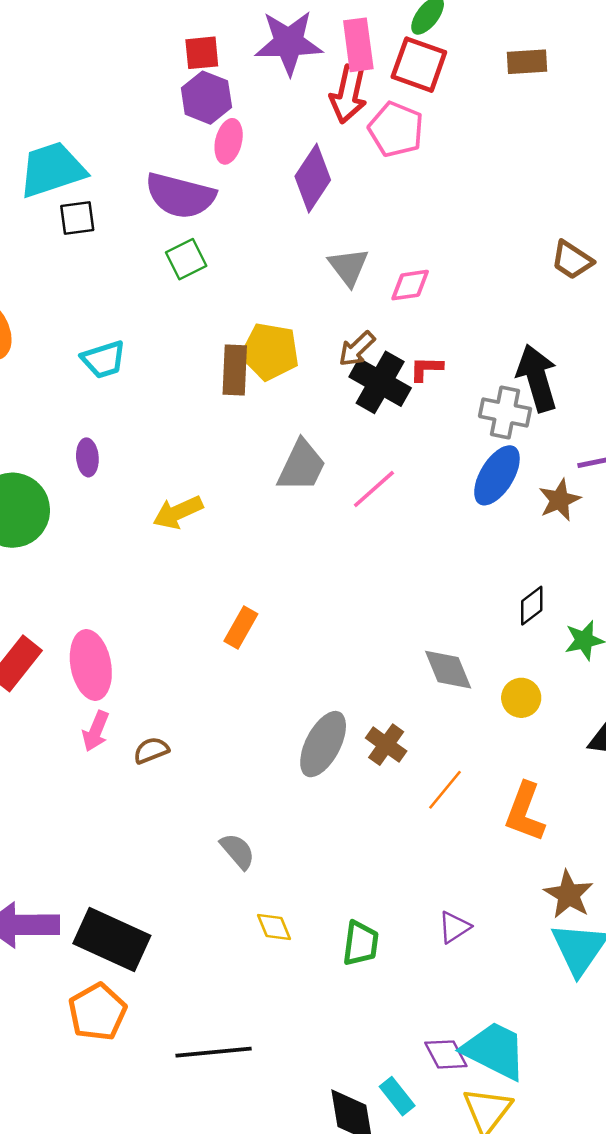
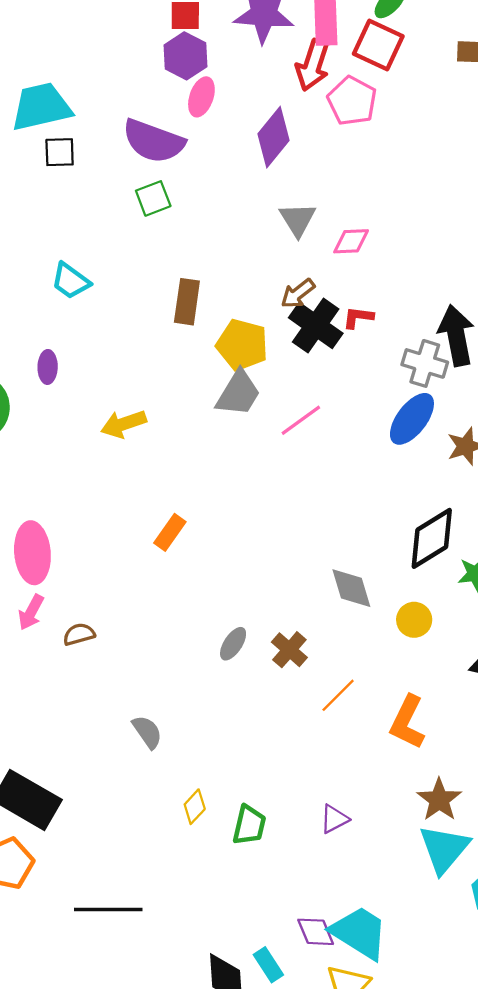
yellow pentagon: (270, 351) -> (242, 345), moved
cyan trapezoid: (104, 360) -> (71, 281), turned 48
black diamond: (532, 606) -> (432, 538), size x1.8
gray ellipse: (323, 744) -> (233, 644), size x0.6
yellow diamond: (274, 927) -> (195, 807), moved, turned 60

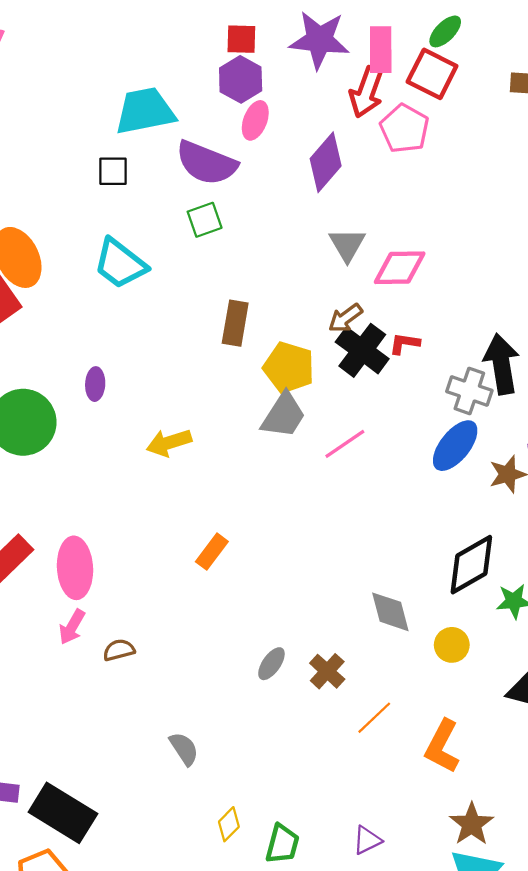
cyan trapezoid: (41, 107) -> (145, 111), moved
pink diamond: (351, 241) -> (400, 268), size x1.4
cyan trapezoid: (71, 281) -> (120, 264), moved, size x1.4

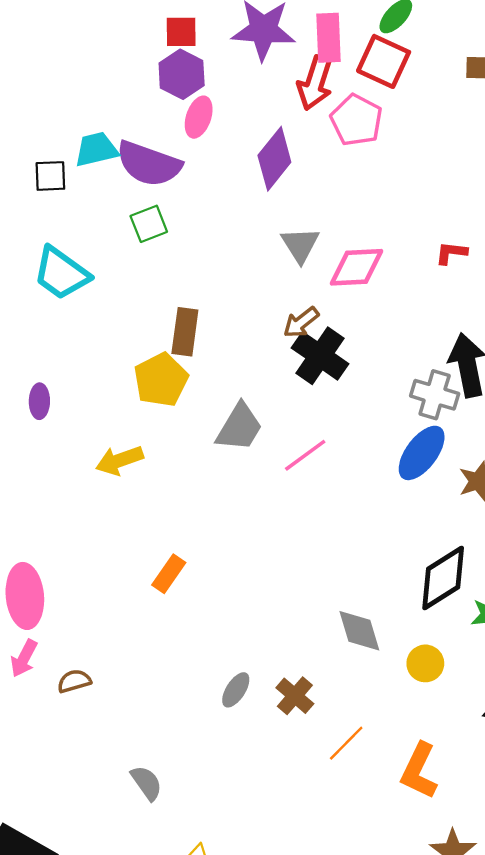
cyan trapezoid: (145, 111) -> (96, 149), moved, size x0.7
red L-shape: (405, 343) -> (451, 253), moved
yellow pentagon: (289, 367) -> (161, 380), moved, turned 30

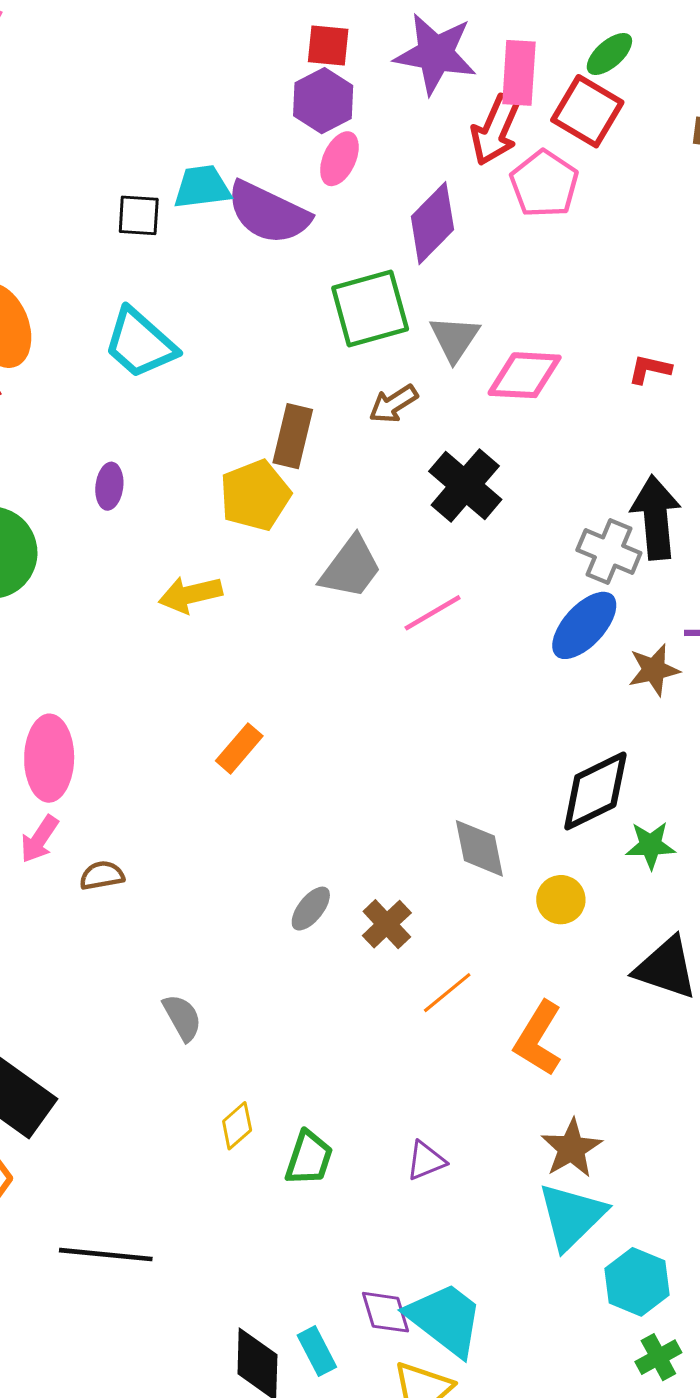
green square: (149, 224) -> (370, 308), moved, size x1.6
brown arrow: (301, 322) -> (393, 404), moved
purple ellipse: (39, 401) -> (109, 486), moved

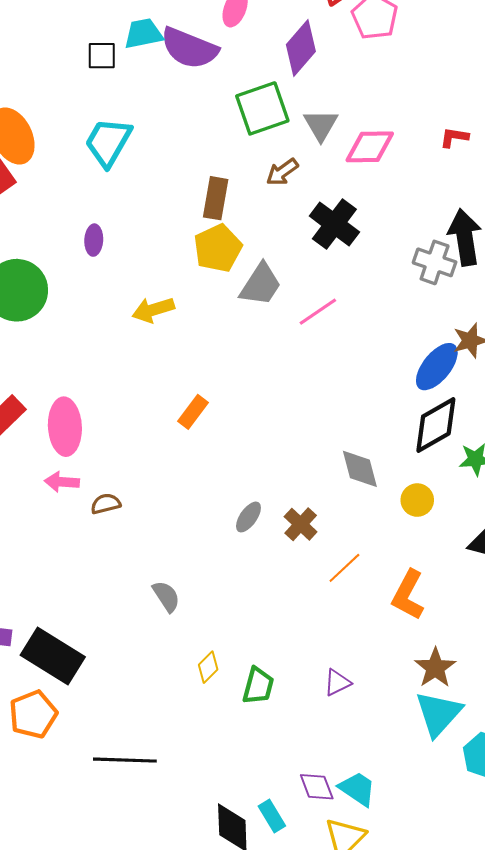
cyan trapezoid: (140, 343) -> (108, 142), turned 82
yellow pentagon: (255, 495) -> (218, 248), moved
blue ellipse: (584, 625) -> (437, 367), moved
pink arrow: (39, 839) -> (62, 482), turned 64
cyan trapezoid: (445, 1319) -> (357, 789), size x0.7

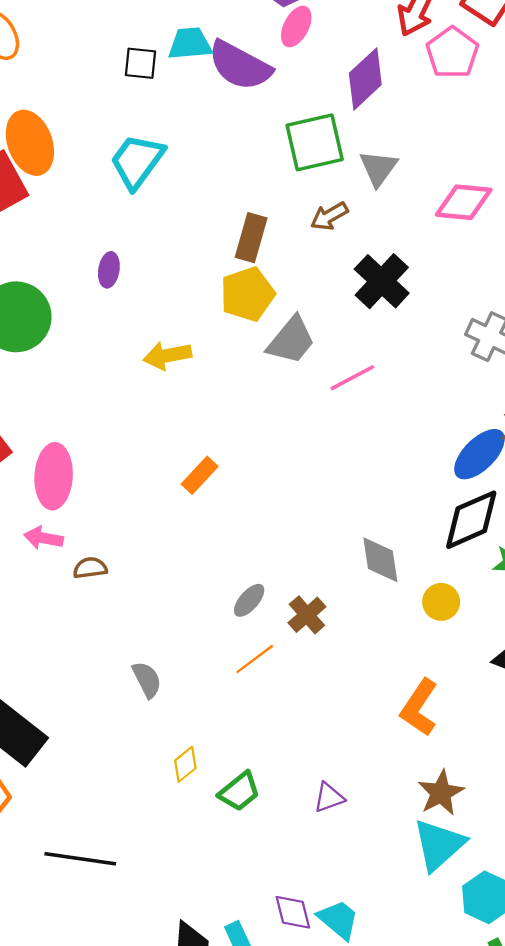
pink diamond: (370, 147) -> (464, 202), moved
orange line: (344, 568) -> (255, 659), moved
green trapezoid: (258, 686) -> (239, 791), turned 30

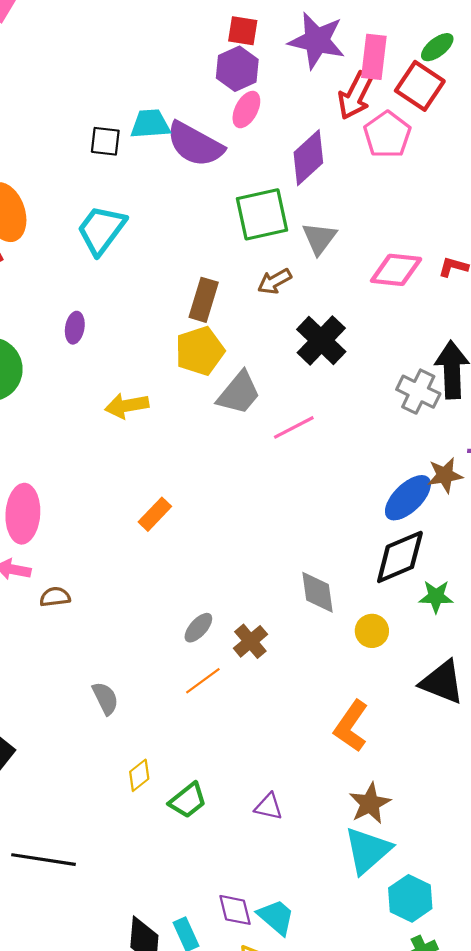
purple triangle: (329, 797) -> (269, 807), turned 32

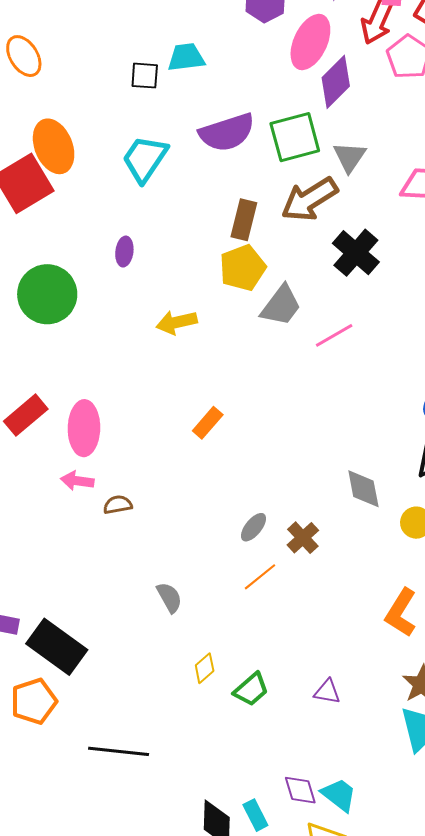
pink ellipse: (246, 110) -> (310, 42), moved, size x1.6
purple semicircle: (195, 144) -> (227, 132), moved, turned -44
brown arrow: (275, 281) -> (309, 199), size x1.8

